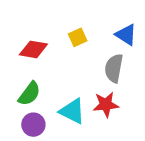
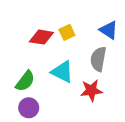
red diamond: (33, 49) -> (41, 37), moved
cyan triangle: (72, 111) -> (62, 72), moved

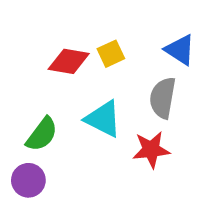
purple circle: (29, 108) -> (28, 180), moved

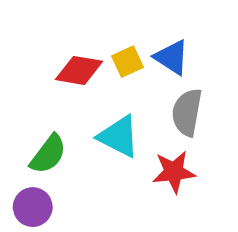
blue triangle: (180, 50) -> (172, 57), moved

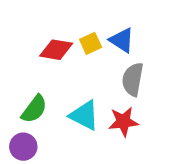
cyan triangle: (119, 137) -> (84, 115), moved

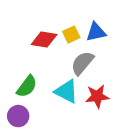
blue triangle: (122, 40) -> (96, 32), turned -45
gray semicircle: (133, 79) -> (82, 63), moved, turned 30

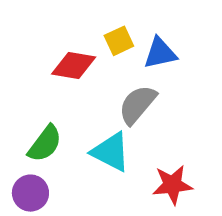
yellow square: (71, 35) -> (119, 41), moved
red star: (97, 96) -> (172, 185), moved

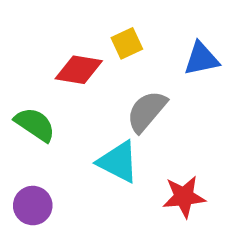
blue triangle: (160, 53) -> (201, 59), moved
green semicircle: (45, 144) -> (35, 124), moved, turned -93

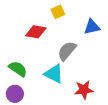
yellow square: (127, 43) -> (58, 12), moved
green semicircle: (35, 124) -> (18, 69), moved

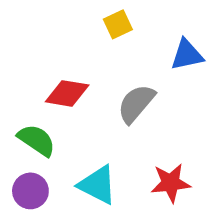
red diamond: (36, 32) -> (67, 93), moved
cyan triangle: (54, 74) -> (98, 185), moved

